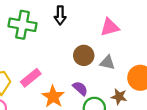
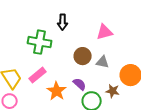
green cross: (22, 25) -> (40, 42), moved

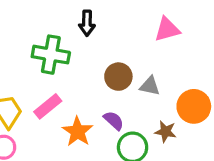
pink triangle: (105, 32) -> (167, 29), moved

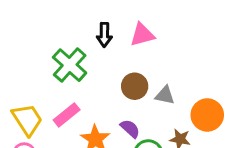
pink triangle: (167, 29) -> (142, 35), moved
green cross: (51, 55) -> (70, 65), turned 32

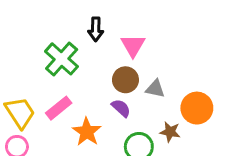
pink triangle: (142, 35) -> (133, 46), moved, turned -45
purple semicircle: (130, 129) -> (121, 108), moved

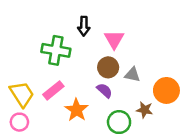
green cross: (62, 59) -> (56, 50), turned -32

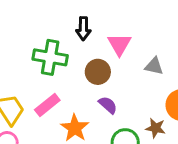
brown circle: (108, 67) -> (98, 72), moved
gray triangle: (132, 75) -> (154, 66), moved

